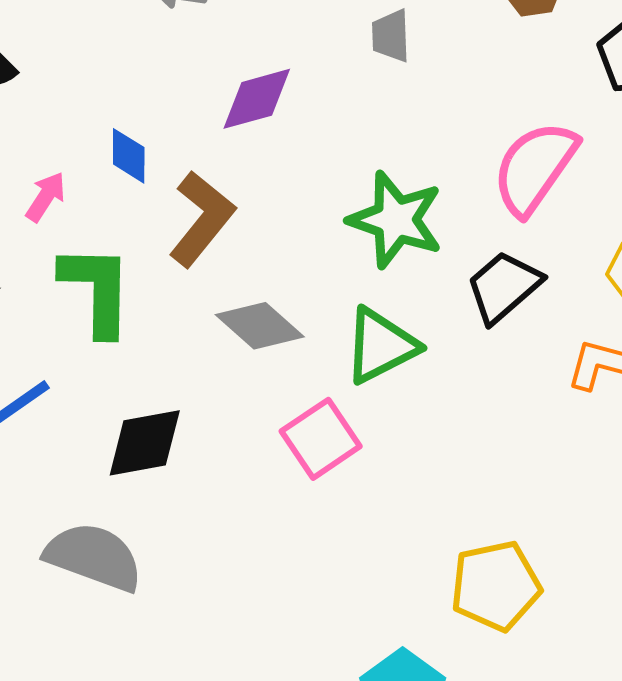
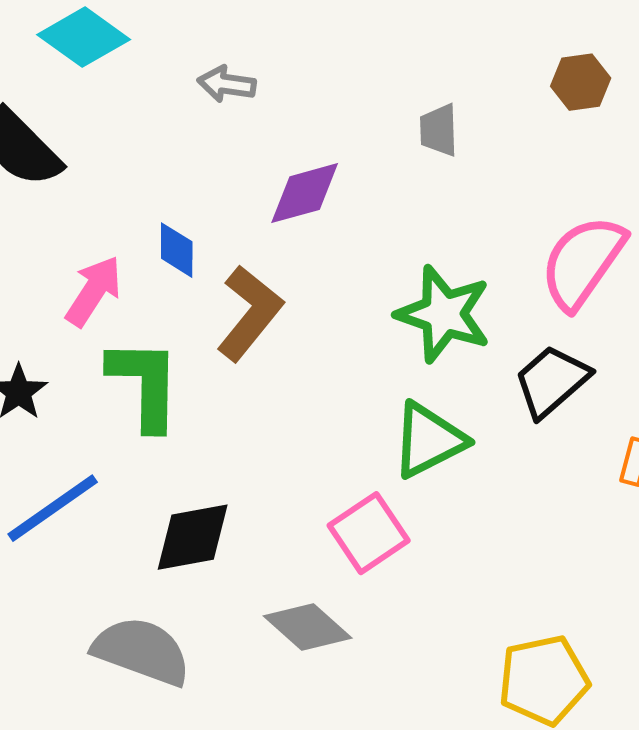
pink arrow: (46, 197) -> (94, 291), size x1.4
gray diamond: (260, 326) -> (308, 627), moved

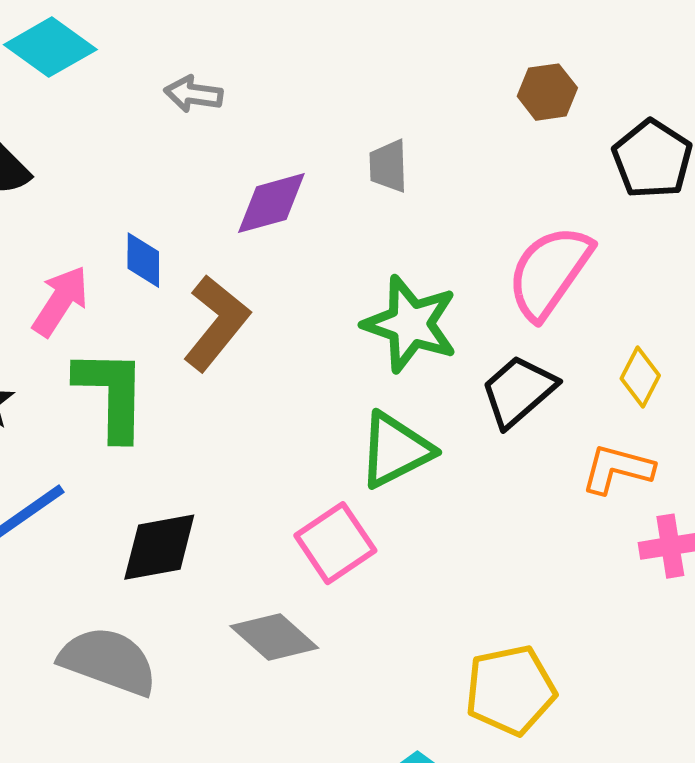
gray trapezoid: (439, 130) -> (388, 166), moved

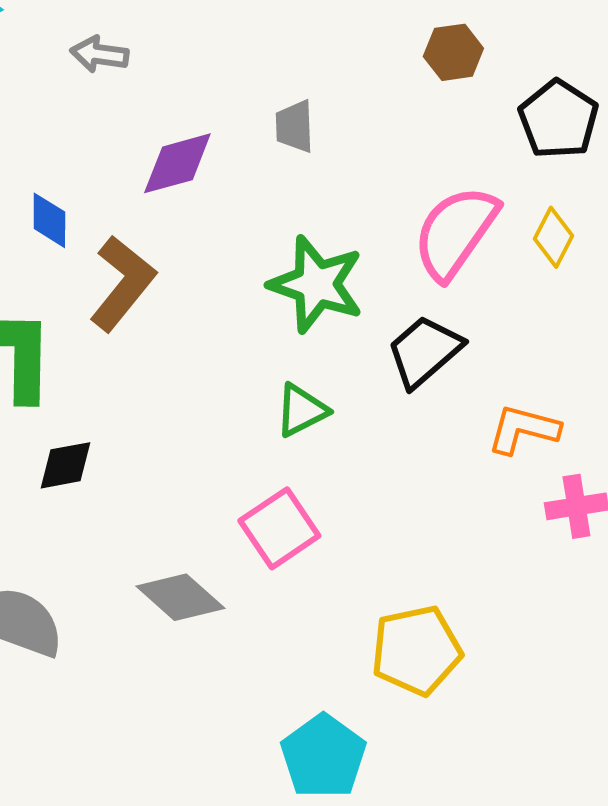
yellow diamond: (640, 377) -> (553, 237), moved
green triangle: (395, 450) -> (301, 410), size x0.7
pink square: (335, 543) -> (279, 528), moved
black diamond: (159, 547) -> (65, 465), moved, size x0.7

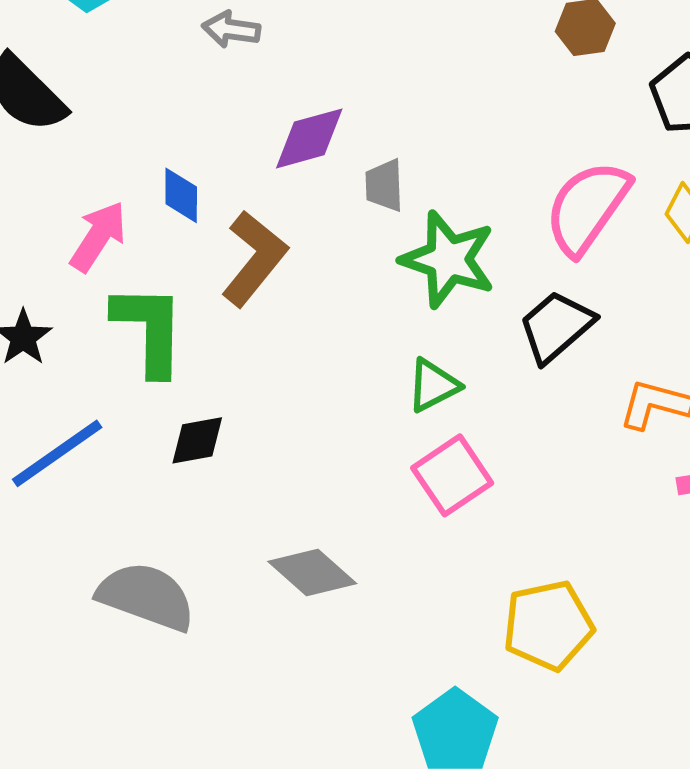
gray trapezoid: (294, 126) -> (384, 185), moved
pink square: (279, 528) -> (452, 475), moved

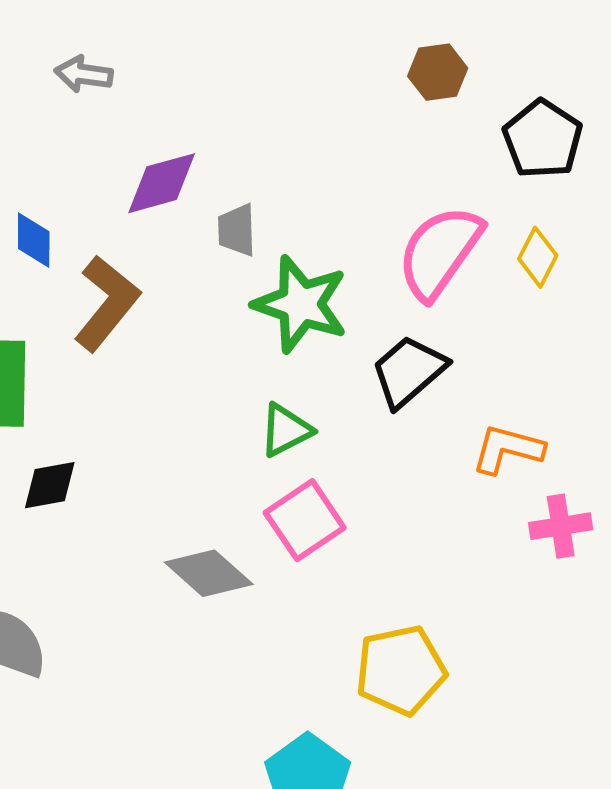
gray diamond: (312, 572) -> (209, 573), moved

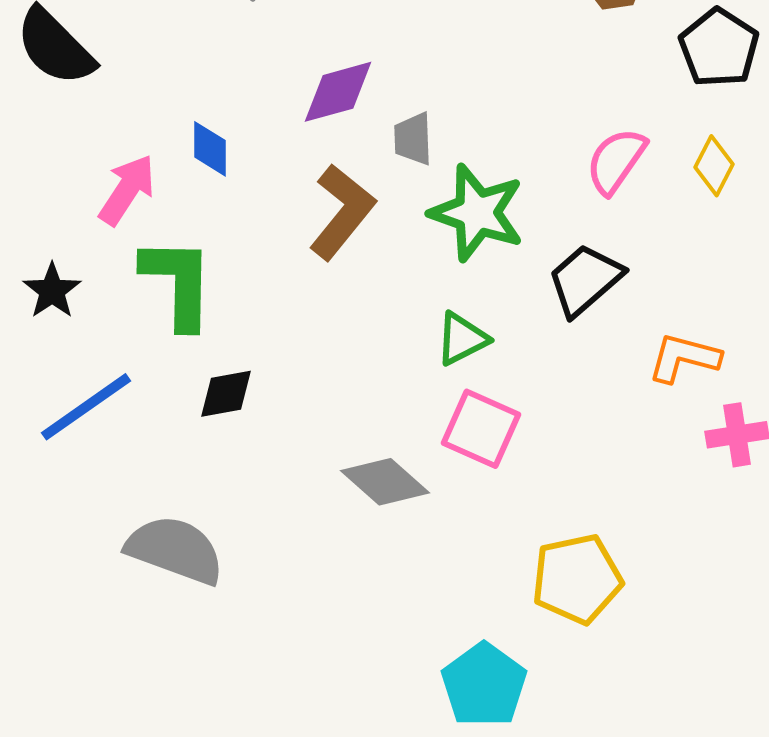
pink semicircle: (440, 252) -> (616, 161), size x0.7
brown L-shape: (107, 303) -> (342, 212), moved
pink square: (305, 520) -> (481, 429), turned -32

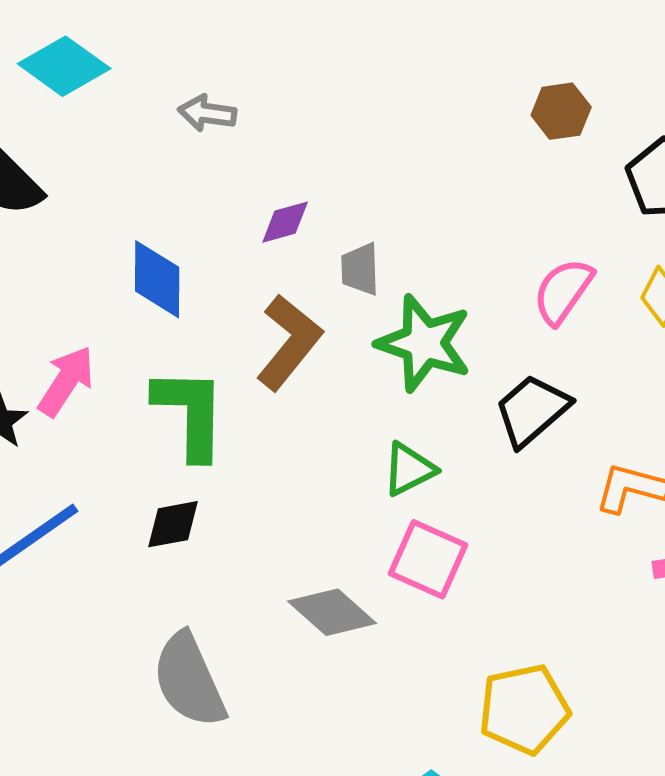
purple diamond: (338, 92) -> (285, 222), size x0.7
blue diamond: (210, 149) -> (157, 279), size x1.4
pink arrow: (127, 190) -> (66, 381), moved
green L-shape: (178, 283) -> (190, 413), moved
gray semicircle: (175, 550) -> (189, 680), moved, turned -134

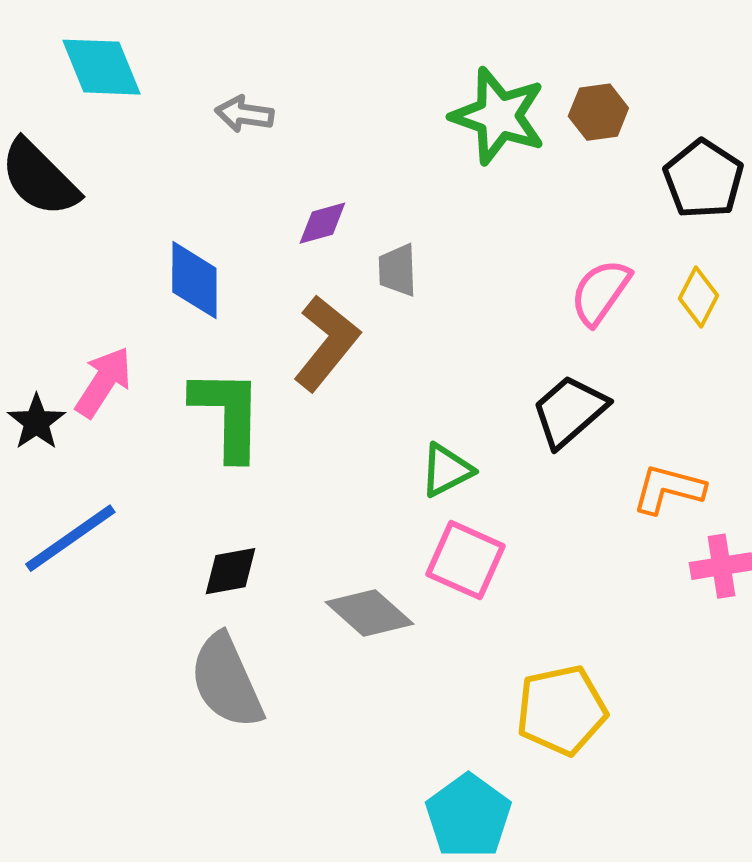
cyan diamond: (64, 66) -> (101, 67), turned 32
green star: (424, 343) -> (498, 116), moved
black diamond: (173, 524) -> (230, 571), moved

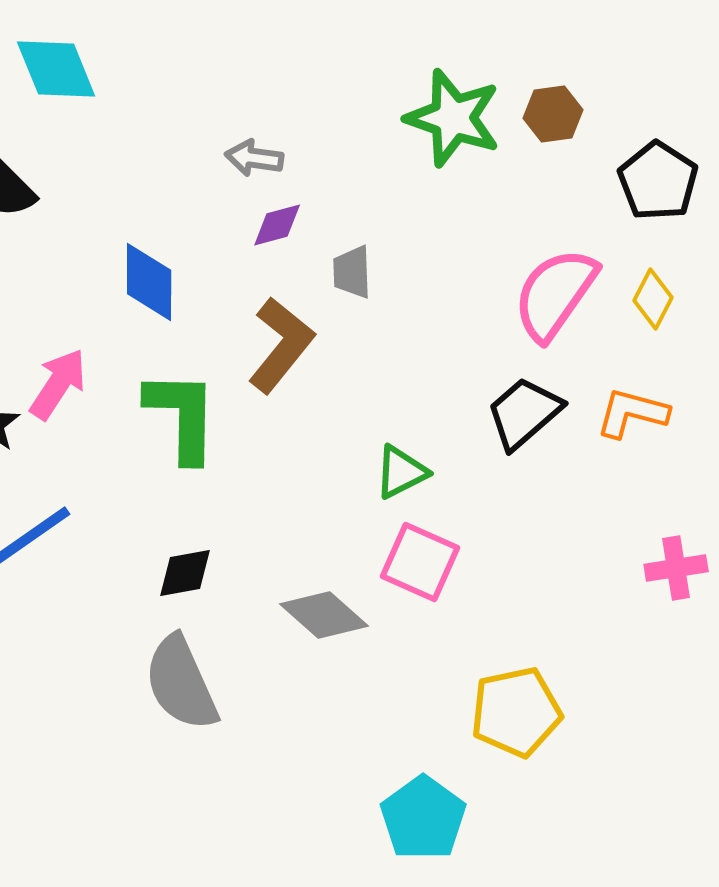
gray arrow: (244, 114) -> (254, 158), moved
pink semicircle: (600, 292) -> (555, 294), size x1.4
orange L-shape: (668, 489) -> (632, 413), moved

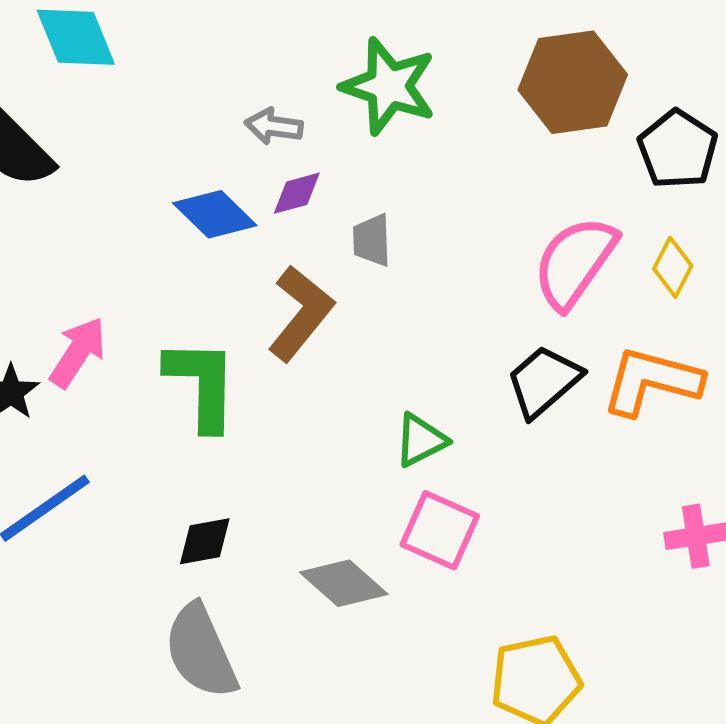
brown hexagon: (553, 114) -> (573, 82), size x1.8
green star: (453, 118) -> (389, 86), moved
blue diamond: (149, 282) -> (215, 214), moved, turned -46
orange L-shape: (632, 413) -> (652, 381), size x1.4

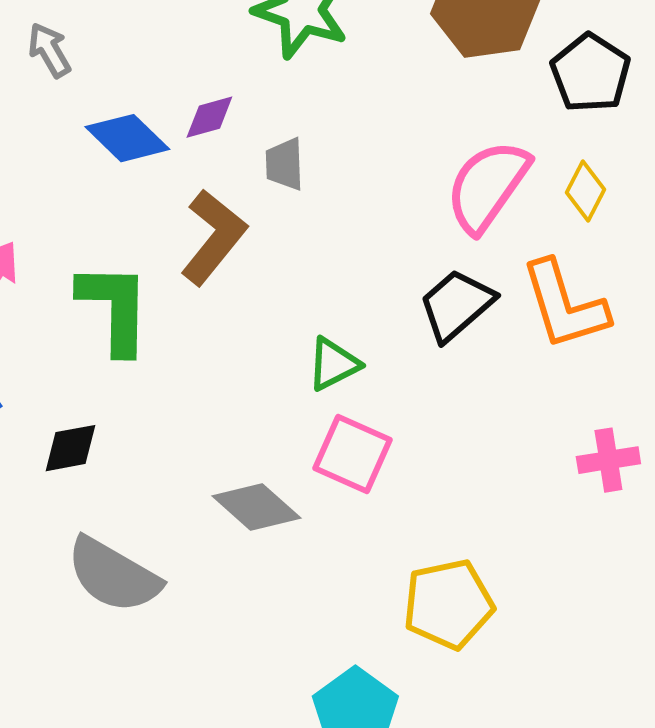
gray arrow: (274, 126) -> (49, 50), moved, turned 52
orange L-shape: (652, 381) -> (564, 305), turned -122
black diamond: (205, 541) -> (70, 448), moved
gray semicircle: (201, 651) -> (113, 575), turned -36

